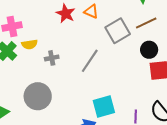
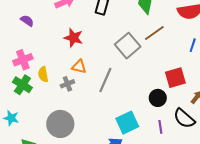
orange triangle: (91, 11) -> (79, 67), moved
yellow semicircle: (29, 44) -> (43, 74), turned 98
black circle: (149, 50) -> (158, 98), moved

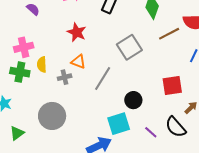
brown line: (154, 33) -> (169, 34), moved
green cross: (22, 85) -> (20, 72), turned -30
black circle: (158, 98) -> (133, 100), moved
purple line: (160, 127) -> (151, 132), turned -48

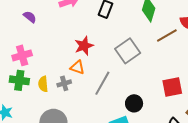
red star: (77, 32) -> (84, 46), moved, turned 30
yellow semicircle: (42, 65) -> (43, 84), moved

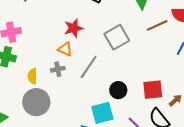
gray cross: (64, 83) -> (58, 69), moved
yellow semicircle: (43, 84) -> (32, 76), moved
red square: (172, 87) -> (153, 90), moved

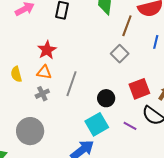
brown line: (157, 25) -> (127, 26), turned -30
gray square: (117, 37) -> (120, 54), moved, size x0.7
yellow semicircle: (32, 76) -> (16, 74), moved

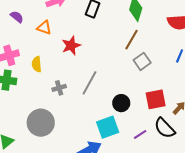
brown line: (127, 26) -> (132, 40), moved
orange triangle: (44, 72) -> (44, 28), moved
purple line: (130, 126) -> (140, 134), turned -72

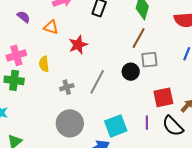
gray square: (142, 61) -> (149, 60), turned 30
black circle: (121, 103) -> (131, 72), moved
gray circle: (41, 123) -> (70, 123), moved
purple line: (140, 134) -> (147, 123), moved, turned -56

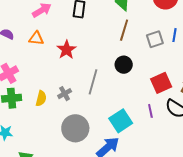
gray square: (149, 60) -> (155, 39), moved
yellow semicircle: (44, 64) -> (41, 98), moved, turned -147

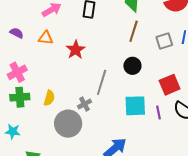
gray cross: (65, 94) -> (84, 104), moved
cyan square: (121, 121) -> (135, 106), moved, turned 30
gray circle: (75, 128) -> (68, 124), moved

